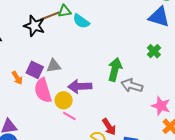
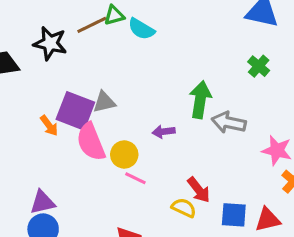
black star: (34, 26) -> (50, 43), moved
purple square: (35, 70) -> (75, 111), size x1.4
purple arrow: (80, 86) -> (164, 132), moved, size x0.6

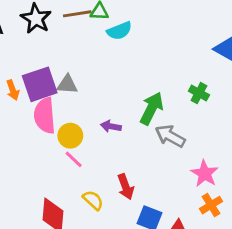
cyan semicircle: (141, 29) -> (119, 31), turned -70
green cross: (259, 66) -> (199, 93), moved, turned -30
purple square: (75, 111) -> (40, 84), turned 33
yellow semicircle: (184, 208) -> (93, 200), moved

